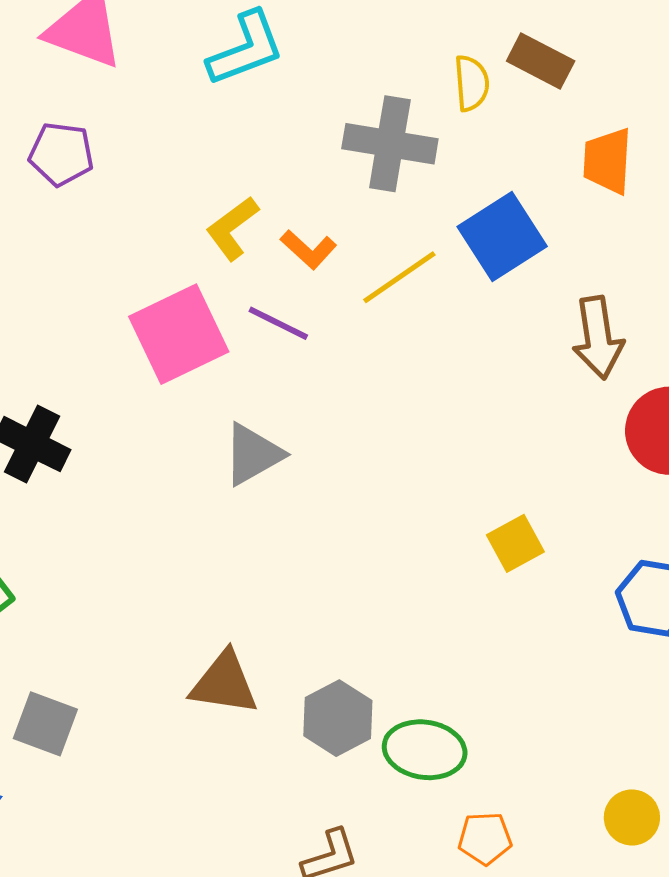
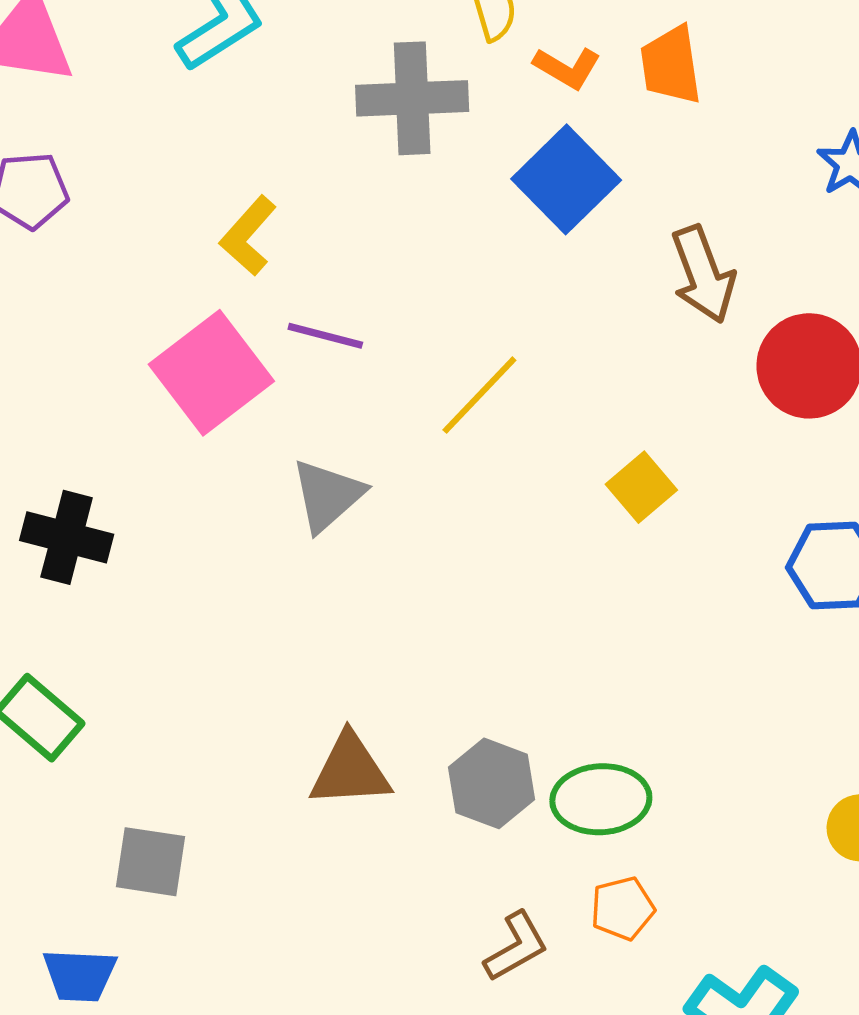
orange L-shape: (308, 249) -> (567, 68), moved
yellow line: (399, 277) -> (479, 395), moved
yellow square: (515, 543) -> (641, 487), moved
orange pentagon: (485, 838) -> (623, 908), moved

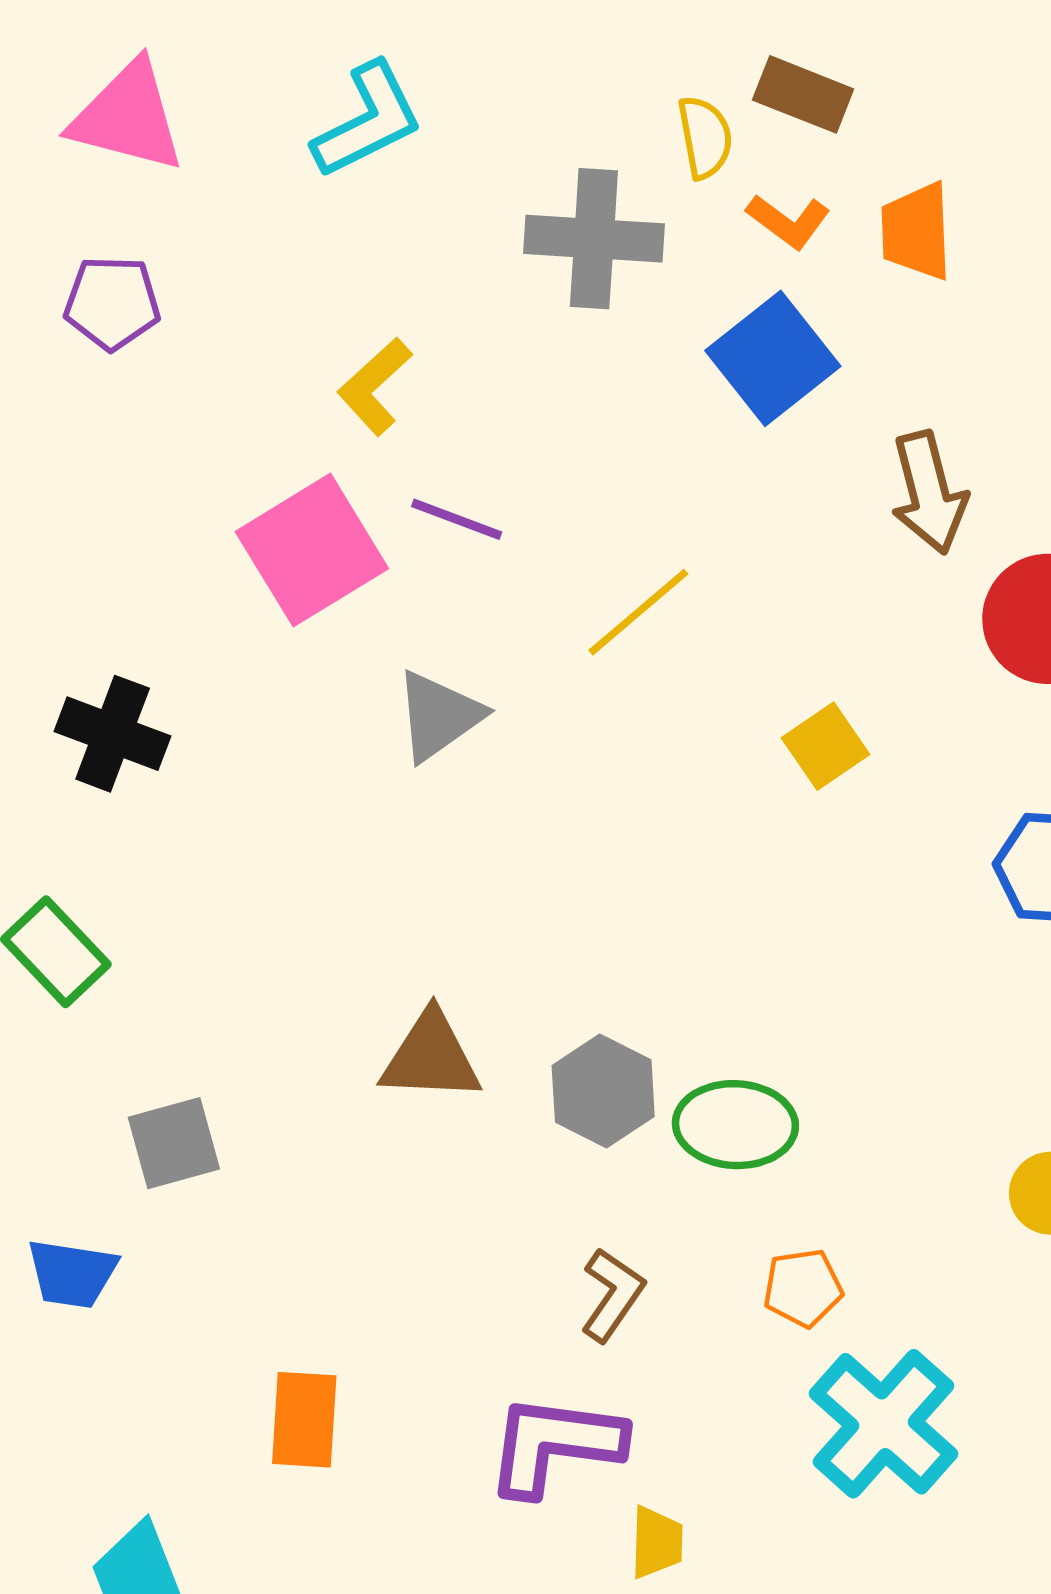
gray square: (151, 862) -> (174, 1143), turned -30
orange pentagon: (623, 908) -> (803, 1288), moved
brown L-shape: (516, 947) -> (612, 1295), turned -32

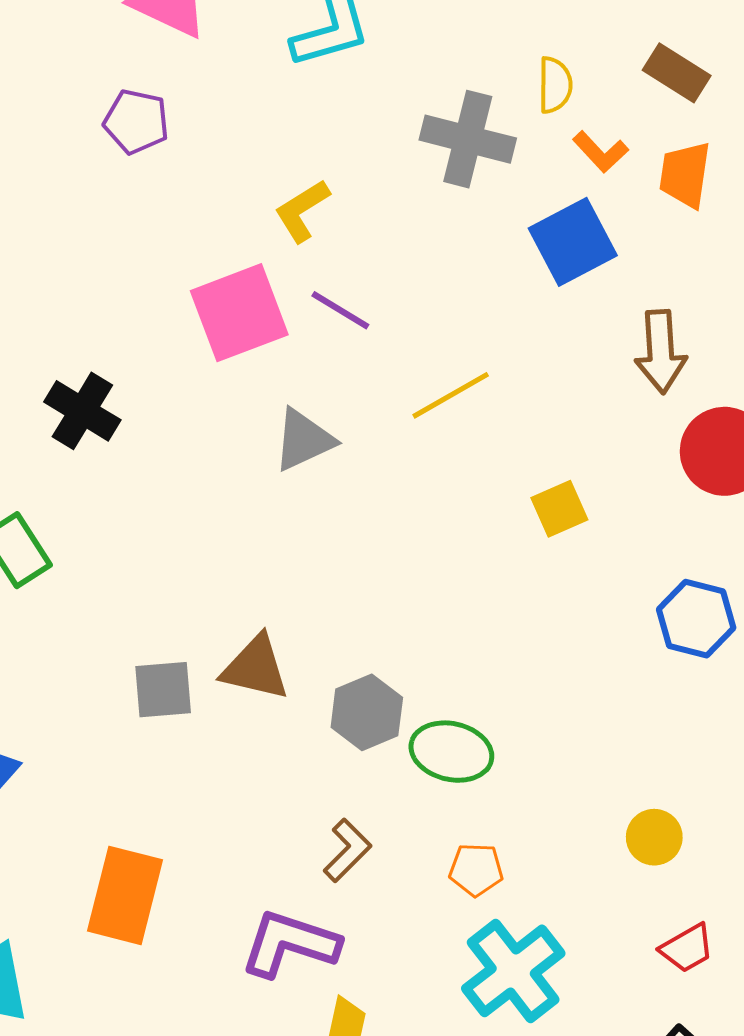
brown rectangle: (803, 94) -> (677, 73), moved
gray square: (174, 1143) -> (163, 690), moved
orange rectangle: (304, 1420) -> (125, 895), size x1.4

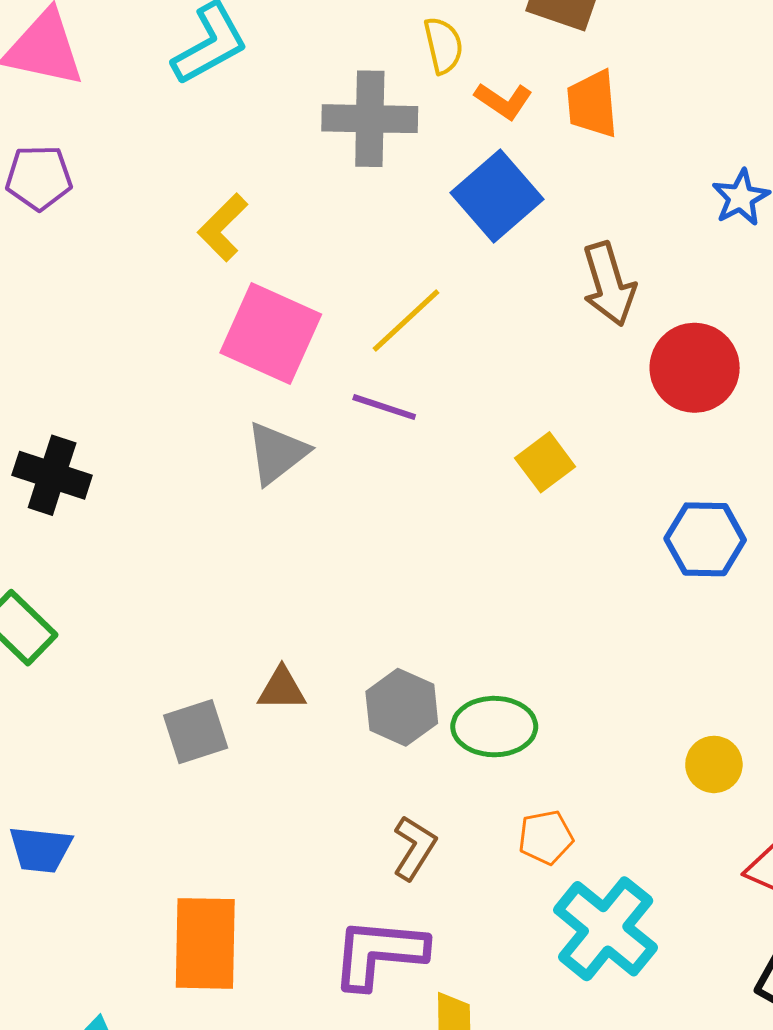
purple line: (340, 310) -> (384, 407), moved
pink square: (239, 313) -> (271, 333), moved, turned -32
yellow line: (451, 395) -> (406, 320), moved
brown triangle: (255, 668) -> (282, 689), size x0.7

